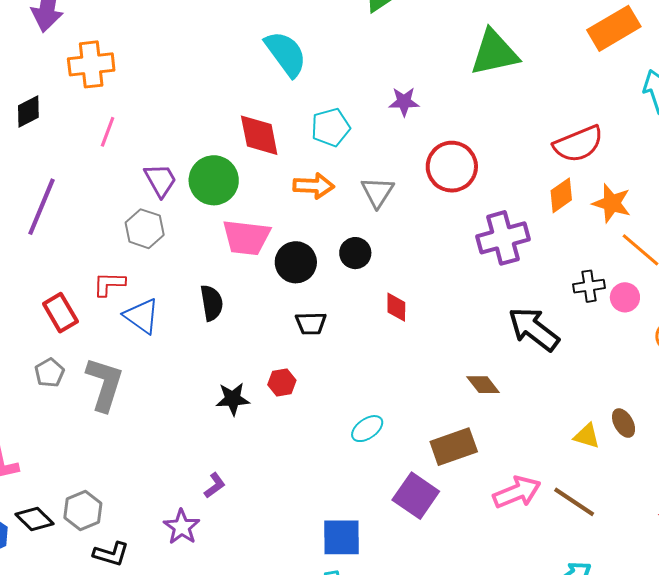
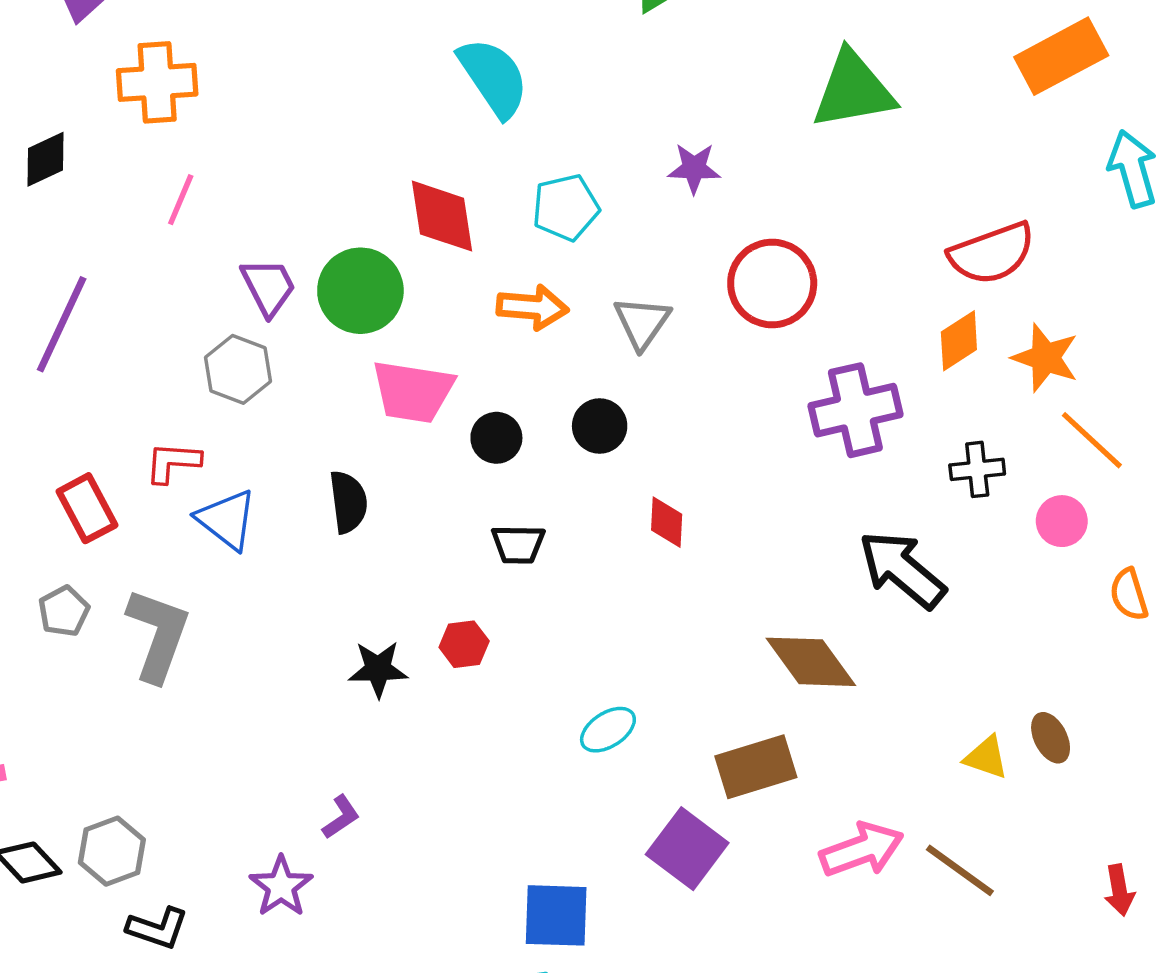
black circle: (296, 262) -> (496, 438), size x0.7
black cross: (589, 286) -> (977, 469), moved
brown diamond: (483, 385) -> (811, 662), size x1.6

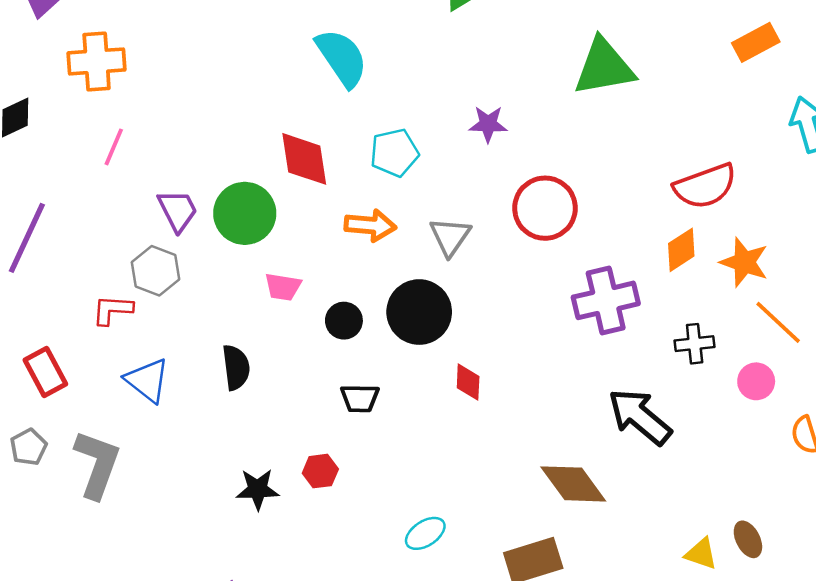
orange rectangle: (1061, 56) -> (756, 42), size x0.7
pink trapezoid: (413, 391) -> (283, 287), size x0.6
black circle: (600, 426) -> (419, 312), size x1.6
red L-shape: (173, 462) -> (112, 310), moved

